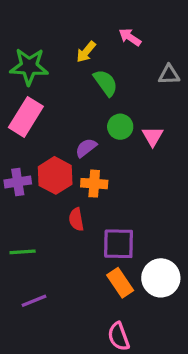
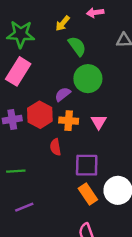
pink arrow: (130, 37) -> (95, 13), turned -42
green circle: (120, 127) -> (88, 79), size x1.5
pink triangle: (153, 136) -> (99, 122), moved

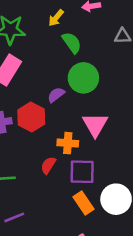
orange cross: (69, 121) -> (68, 143), moved
pink triangle: (99, 122) -> (95, 125), size x1.5
red semicircle: (55, 147) -> (48, 165), moved, turned 42

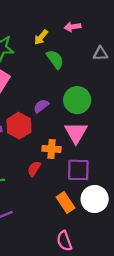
green circle: (83, 78) -> (77, 100), moved
purple square: (82, 172) -> (78, 170), moved

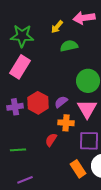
pink arrow: (72, 27) -> (84, 18), size x1.5
green semicircle: (55, 59) -> (69, 46), turned -66
purple semicircle: (41, 106) -> (61, 102), moved

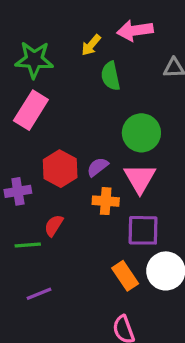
green semicircle: (69, 46) -> (111, 76), turned -90
purple cross: (15, 107) -> (18, 191), moved
red semicircle: (51, 140) -> (54, 225), moved

